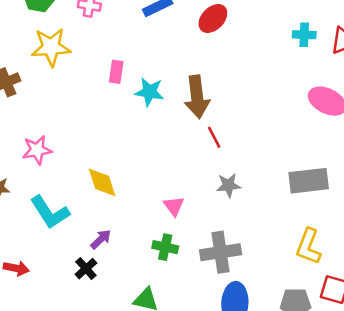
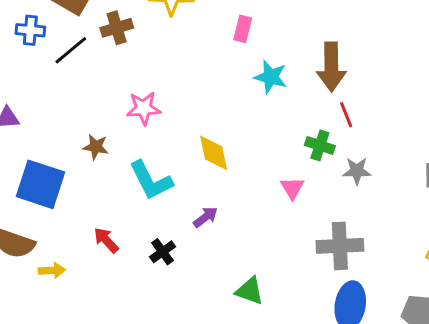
cyan star: (149, 92) -> (271, 77), moved
green cross: (165, 247) -> (320, 145), moved
red arrow: (16, 268) -> (106, 240), turned -150
black cross: (86, 269) -> (163, 252), moved

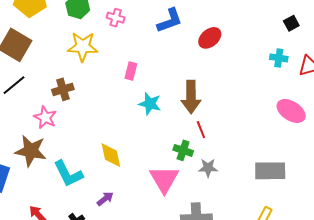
brown cross: (117, 28) -> (63, 89), moved
pink star: (144, 108) -> (45, 117), moved, turned 30
brown star: (96, 147) -> (31, 151), size x1.8
pink triangle: (292, 188) -> (164, 179), size x1.8

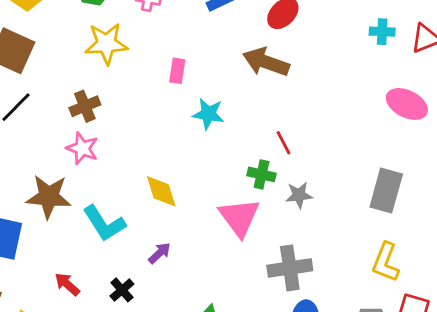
brown arrow: (191, 97) -> (266, 62), moved, turned 116
pink star: (45, 117) -> (82, 148), moved
gray rectangle: (270, 171) -> (386, 191), turned -68

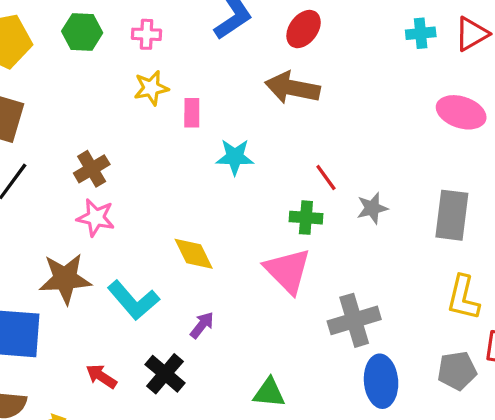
yellow star: (106, 44) -> (151, 88), moved, size x0.7
gray star: (299, 195) -> (372, 208), moved
black cross: (122, 290) -> (165, 374), size x1.4

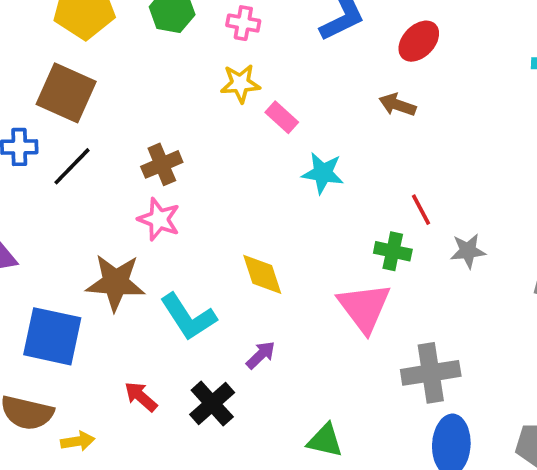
brown arrow: (292, 88) -> (397, 105), size x0.6
pink rectangle: (192, 113) -> (282, 117), turned -56

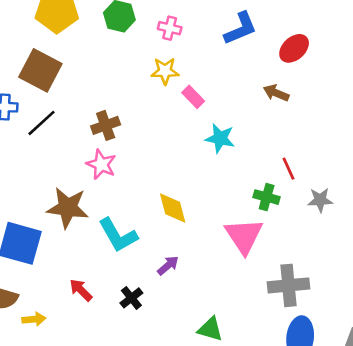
black cross: (212, 403) -> (131, 298), size x0.7

